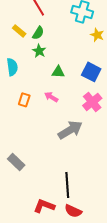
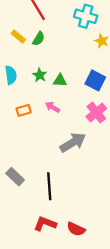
green star: (39, 51) -> (40, 75), moved
orange rectangle: (24, 100) -> (24, 110), turned 56
black line: (67, 185) -> (49, 186), moved

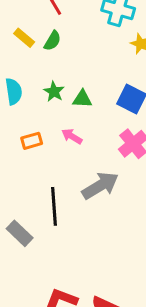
black line: (49, 186) -> (54, 206), moved

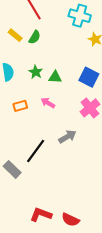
gray arrow: (100, 186) -> (67, 137), size x0.7
black line: (54, 206) -> (36, 151), turned 40

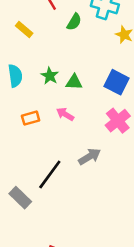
green semicircle: (35, 37) -> (74, 22), moved

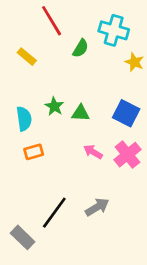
cyan semicircle: (15, 76) -> (24, 119), moved
pink arrow: (65, 114) -> (93, 152), moved
gray arrow: (90, 157) -> (97, 207), moved

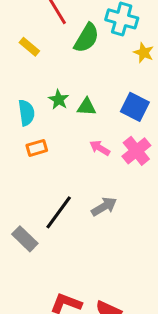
green semicircle: (81, 48) -> (86, 38), size x1.5

